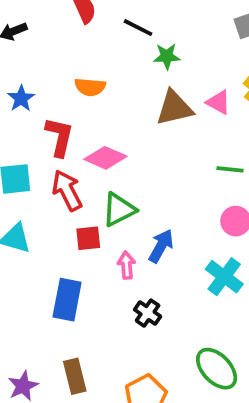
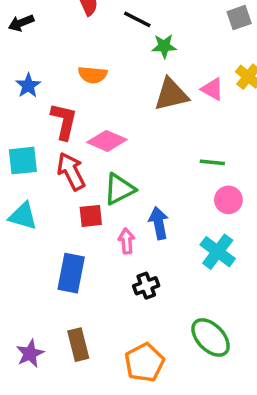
green line: (230, 169) -> (212, 162), moved
blue arrow: (161, 246) -> (159, 223), turned -40
black cross: (148, 313) -> (146, 286), turned 35

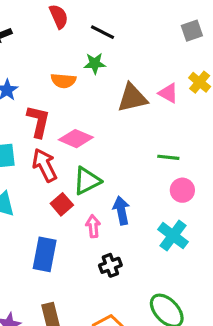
green star: (164, 46) -> (95, 63), moved
red square: (91, 216) -> (62, 204), turned -35

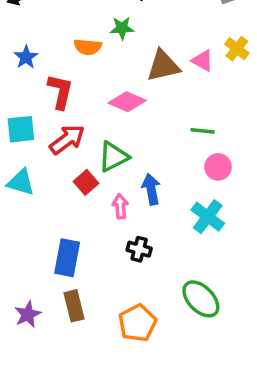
pink diamond: (76, 139) -> (127, 102), moved
red arrow: (45, 165) -> (67, 139), turned 80
blue rectangle: (45, 254) -> (67, 258), moved
black cross: (110, 265) -> (139, 249), turned 35

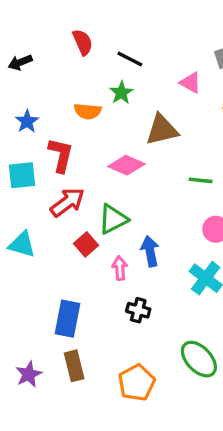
green star: (122, 28) -> (121, 93), turned -30
pink triangle: (203, 61) -> (190, 83), moved
cyan square: (21, 129) -> (22, 175), moved
green line: (203, 131) -> (201, 180), moved

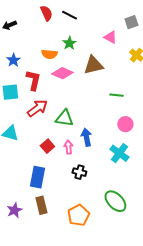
black line: (130, 59) -> (69, 15), moved
pink diamond: (126, 165) -> (62, 73), moved
green triangle: (113, 219) -> (64, 118), turned 36
red square: (86, 244) -> (47, 146), moved

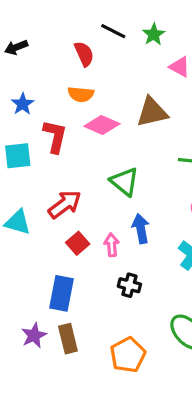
red semicircle: (46, 13) -> (84, 54), moved
green star: (69, 43) -> (154, 34), moved
red arrow: (37, 108) -> (65, 204), moved
green triangle: (64, 118) -> (125, 182), moved, turned 30
purple star: (14, 210) -> (34, 335), moved

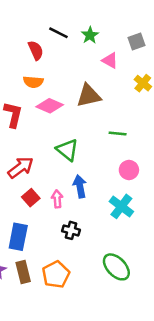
orange pentagon: (128, 355) -> (56, 274), moved

